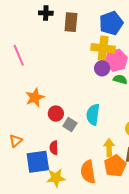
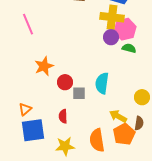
gray square: (70, 125) -> (79, 93), turned -32
yellow arrow: (109, 148) -> (118, 116), turned -60
blue square: (38, 162) -> (33, 130), moved

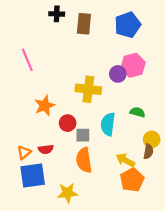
yellow cross: (112, 17) -> (88, 89), moved
green semicircle: (129, 48) -> (137, 112), moved
red semicircle: (63, 116) -> (46, 149), moved, turned -96
brown semicircle: (139, 123) -> (148, 151), moved
orange semicircle: (97, 140) -> (84, 160), moved

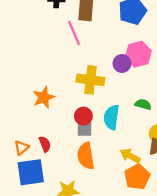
pink line: (27, 60) -> (74, 33), moved
red circle: (68, 123) -> (83, 116), moved
red semicircle: (46, 149) -> (45, 144), turned -104

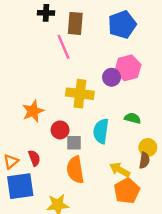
red circle: (83, 116) -> (60, 130), moved

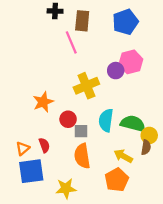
yellow cross: (80, 94) -> (86, 86), turned -30
green semicircle: (133, 118) -> (133, 124), moved, size x1.6
orange pentagon: (127, 191) -> (117, 180), moved

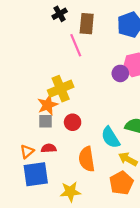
black cross: (55, 11) -> (60, 14), turned -32
yellow cross: (86, 86) -> (61, 89), moved
cyan semicircle: (106, 120) -> (111, 137), moved, turned -40
gray square: (81, 131) -> (45, 121), moved
red semicircle: (44, 145) -> (49, 148), turned -72

